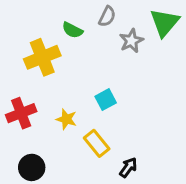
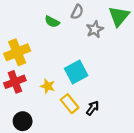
yellow cross: (42, 57) -> (17, 52), moved
cyan square: (106, 100) -> (76, 72), size x1.5
black arrow: (128, 167) -> (93, 108), moved

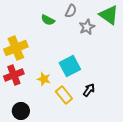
green triangle: (119, 16) -> (109, 15), turned -35
black arrow: (93, 108) -> (89, 90), moved

